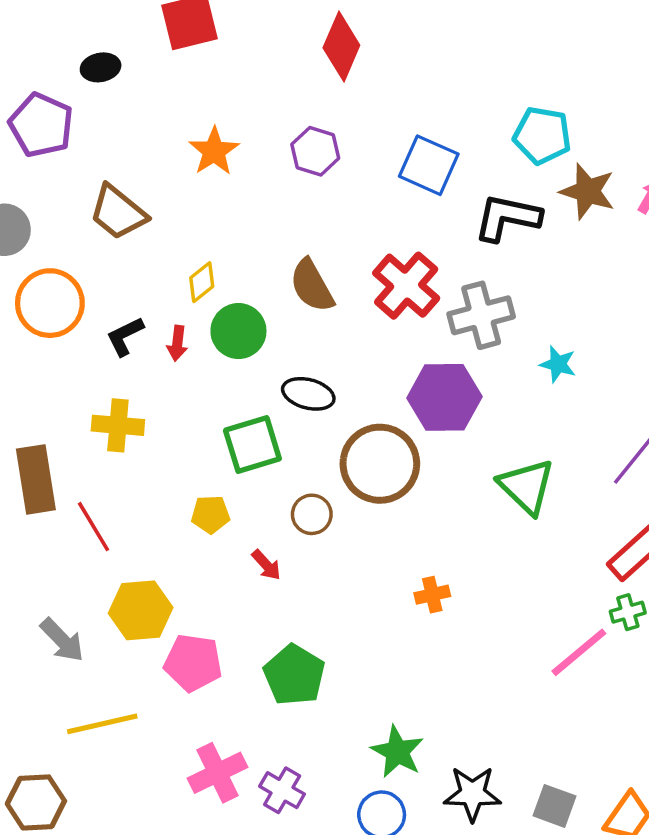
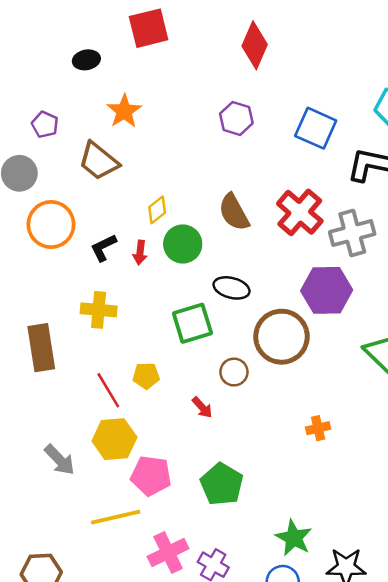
purple pentagon: (41, 125) -> (45, 125), moved, size x0.6
orange star: (214, 151) -> (124, 111), moved
yellow pentagon: (211, 514) -> (146, 376), moved
red line: (94, 527) -> (108, 390), moved
yellow line: (102, 724) -> (116, 517), moved

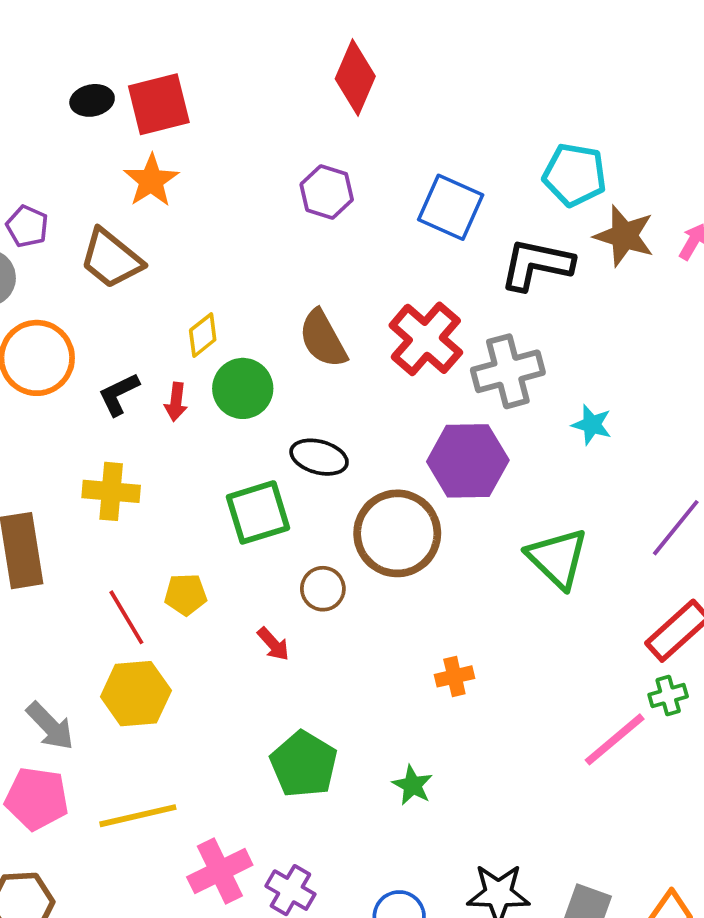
red square: (149, 28) -> (159, 104), moved
purple pentagon: (45, 125) -> (27, 226), moved
pink pentagon: (151, 476) -> (37, 799), moved
green star: (294, 538) -> (413, 785), moved, size x0.7

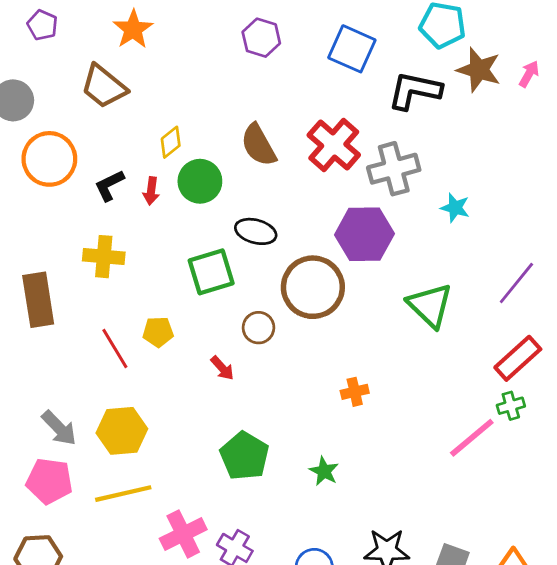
purple pentagon: (27, 226) -> (42, 25), moved
yellow hexagon: (136, 694) -> (122, 431), moved

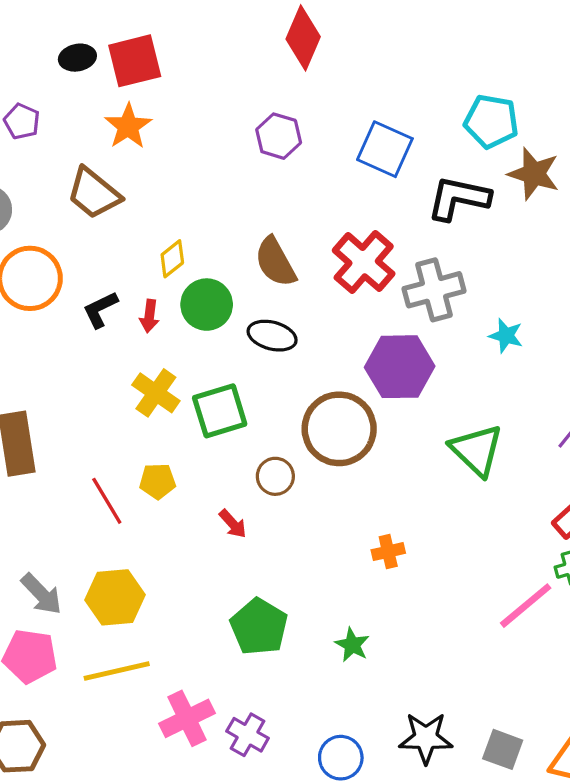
black ellipse: (256, 231) -> (272, 336), moved
yellow cross: (104, 257) -> (156, 393), moved, turned 30

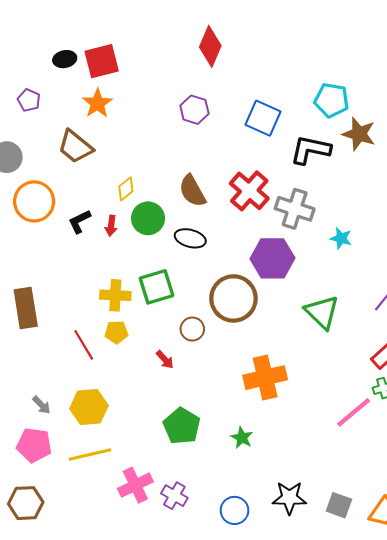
gray cross: (434, 290) -> (295, 209), turned 33
yellow cross: (156, 393) -> (115, 295), moved, turned -32
orange cross: (388, 552) -> (265, 378), size x2.0
gray arrow: (41, 594) -> (42, 405), size x0.7

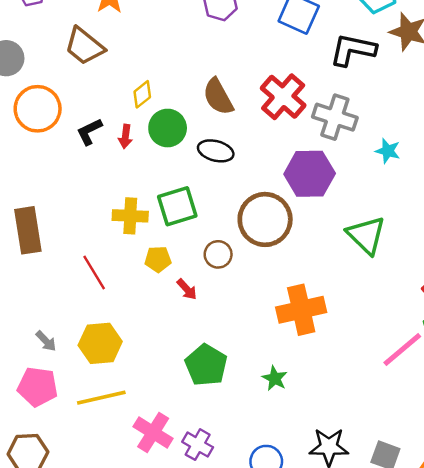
yellow pentagon: (116, 332) -> (158, 259), moved
pink cross: (135, 485) -> (153, 433), turned -32

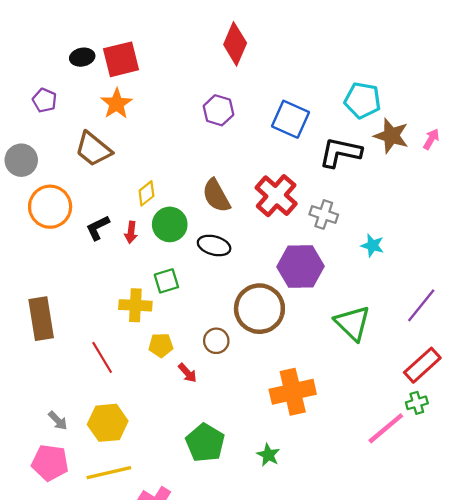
gray cross: (335, 117) -> (324, 214), size x0.7
green square: (177, 206) -> (166, 281), moved, size x0.7

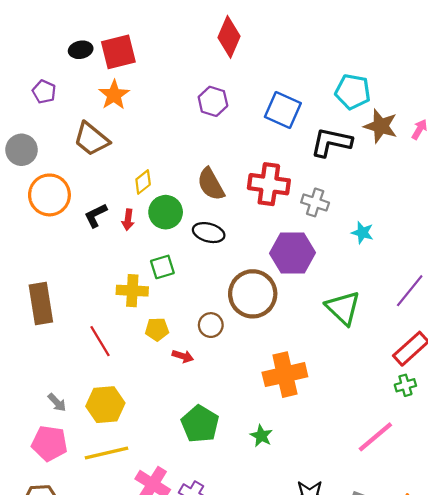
red cross: (276, 196) -> (269, 184), turned -33
red arrow: (187, 373) -> (183, 356), turned -30
pink line: (386, 428) -> (375, 437), moved

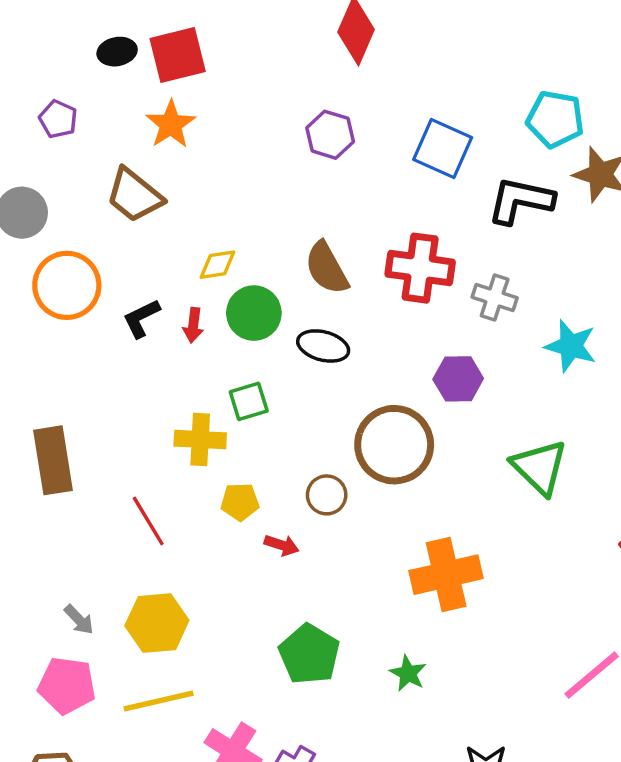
yellow diamond: (143, 182) -> (218, 265), turned 30
cyan star: (362, 233) -> (571, 346), size x1.4
purple hexagon: (293, 253) -> (458, 379), size x0.7

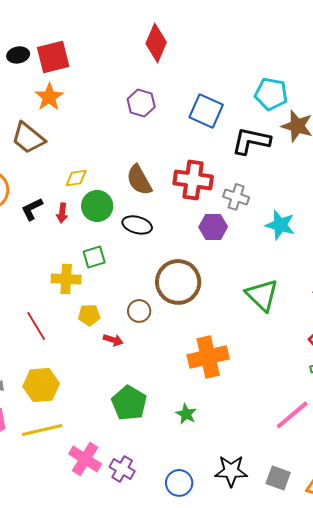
purple hexagon: (458, 379) -> (213, 227), moved

